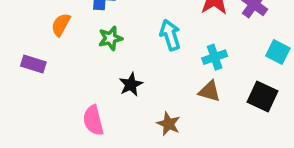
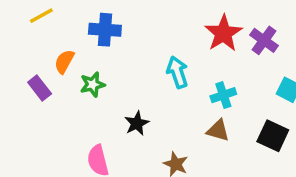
green star: (110, 38) -> (93, 85), moved
purple rectangle: (33, 64) -> (40, 88), moved, turned 35

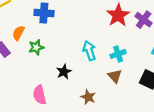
cyan arrow: (177, 72) -> (89, 51), moved
brown triangle: (218, 130) -> (115, 76), turned 32

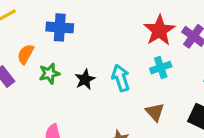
cyan cross: (118, 54) -> (161, 68), moved
black star: (64, 72) -> (85, 79), moved

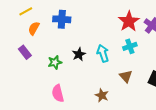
orange semicircle: (26, 54) -> (34, 28), moved
green star: (49, 73) -> (55, 62), moved

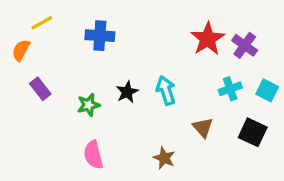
orange semicircle: (34, 28) -> (21, 50), moved
cyan cross: (130, 46) -> (230, 89), moved

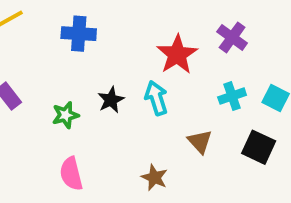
red star: (208, 39) -> (177, 54), moved
purple cross: (245, 45) -> (232, 37), moved

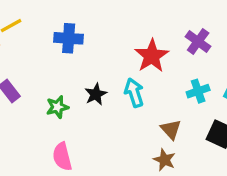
brown star: (154, 178) -> (164, 160), moved

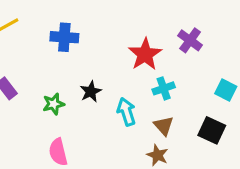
cyan cross: (198, 91) -> (164, 88), moved
cyan arrow: (134, 93) -> (126, 112), moved

